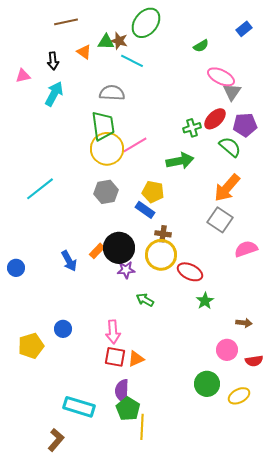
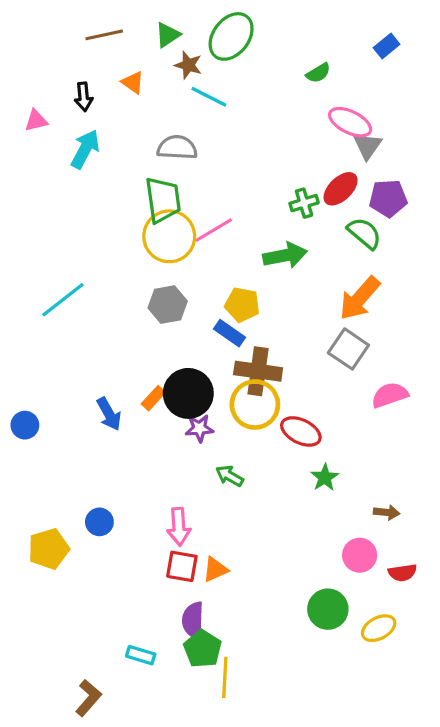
green triangle: (106, 42) -> (168, 35), moved, turned -36
brown cross: (163, 234) -> (258, 371), size x1.8
cyan rectangle: (79, 407) -> (141, 655), moved, size x0.6

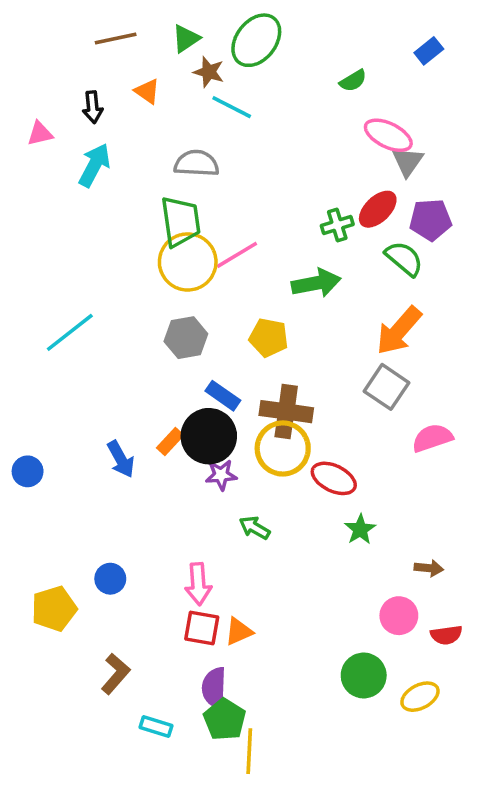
blue rectangle: (230, 333) -> (223, 396), moved
brown L-shape: (88, 698) -> (116, 674), moved

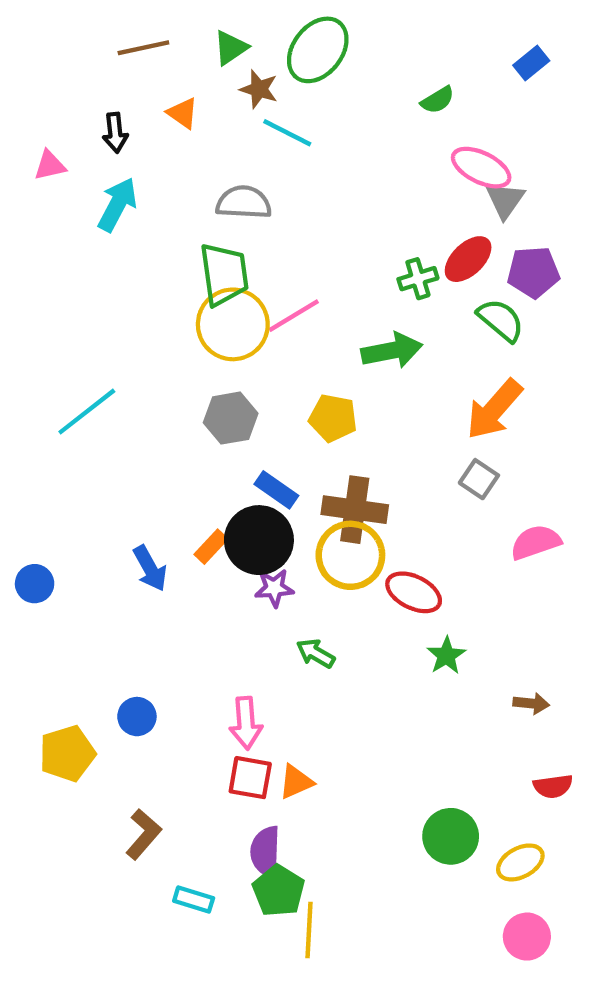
gray square: (387, 387) -> (479, 479), size x0.7
pink circle: (399, 616) -> (527, 937), moved

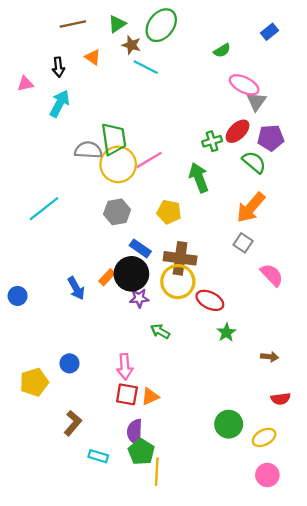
gray semicircle: (244, 202) -> (88, 150), moved
green arrow: (392, 351) -> (199, 178), turned -100
pink semicircle: (536, 542) -> (272, 275), turned 65

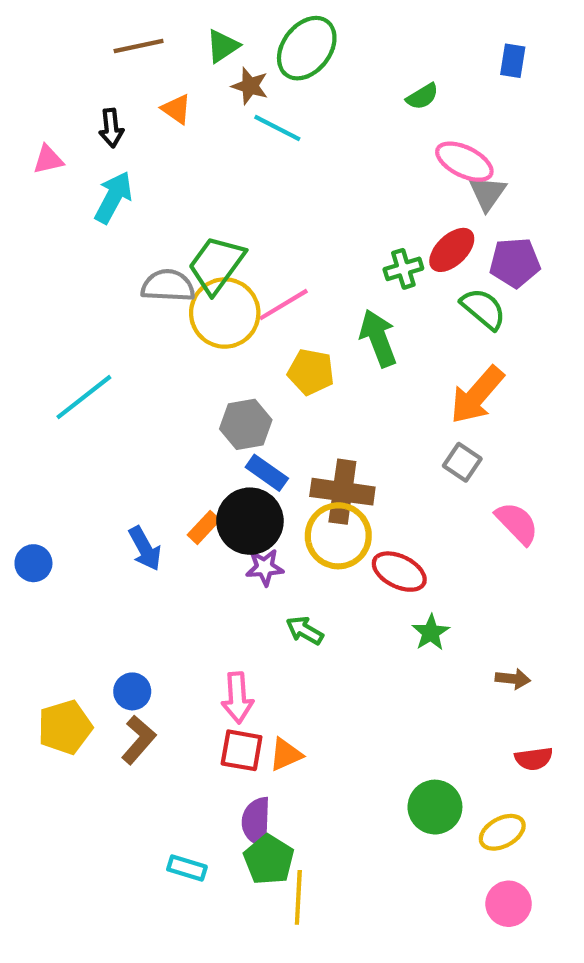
blue rectangle: (270, 32) -> (513, 61), turned -42
green trapezoid: (114, 139) -> (216, 265), turned -136
gray hexagon: (117, 212) -> (246, 424), moved
yellow pentagon: (169, 212) -> (311, 372), moved
brown L-shape: (73, 423) -> (139, 740), moved

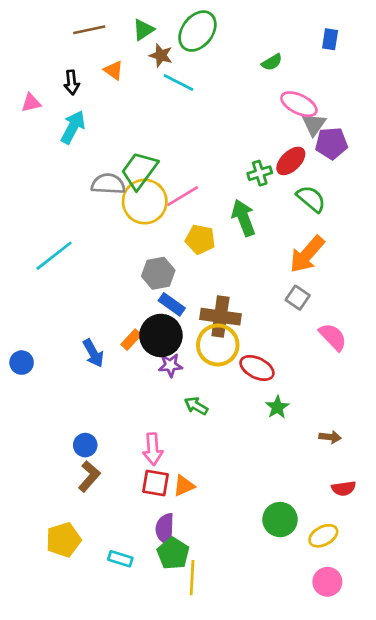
purple pentagon: (515, 263) -> (331, 143), moved
yellow pentagon: (65, 727) -> (64, 540), moved

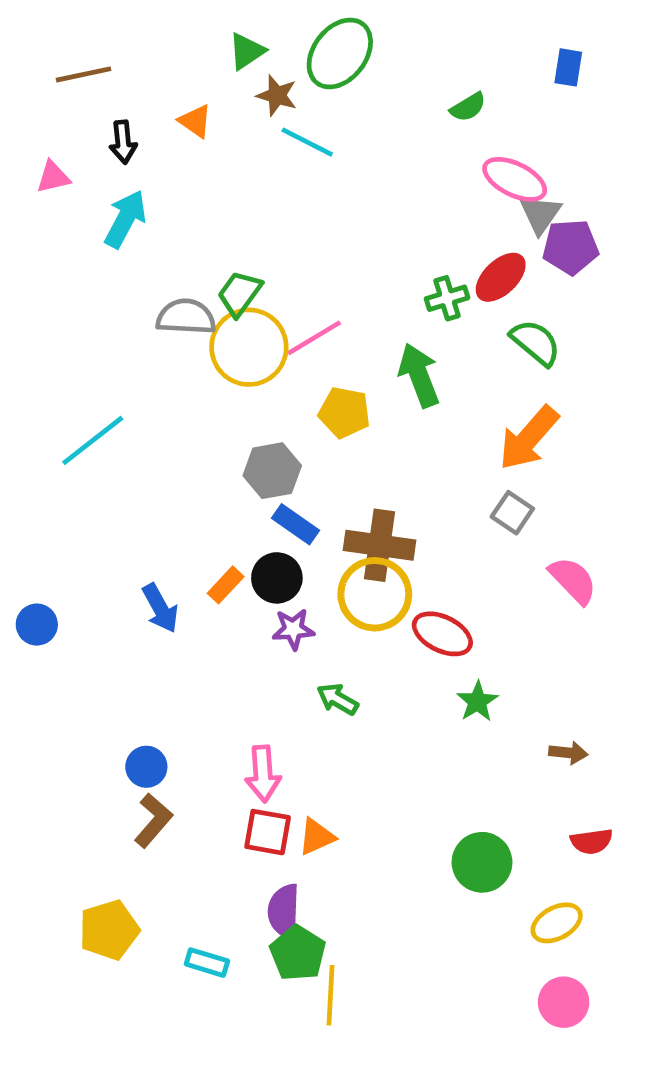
brown line: (89, 30) -> (83, 74), moved
green trapezoid: (139, 170) -> (240, 294), size x0.7
black circle: (161, 336) -> (277, 578), size x0.7
green circle: (280, 520) -> (482, 862), moved

